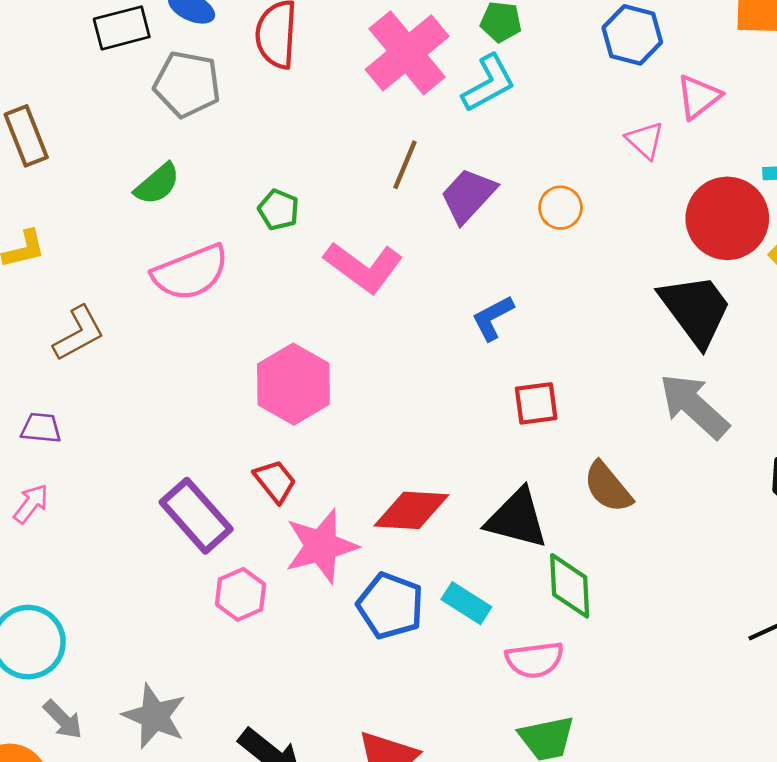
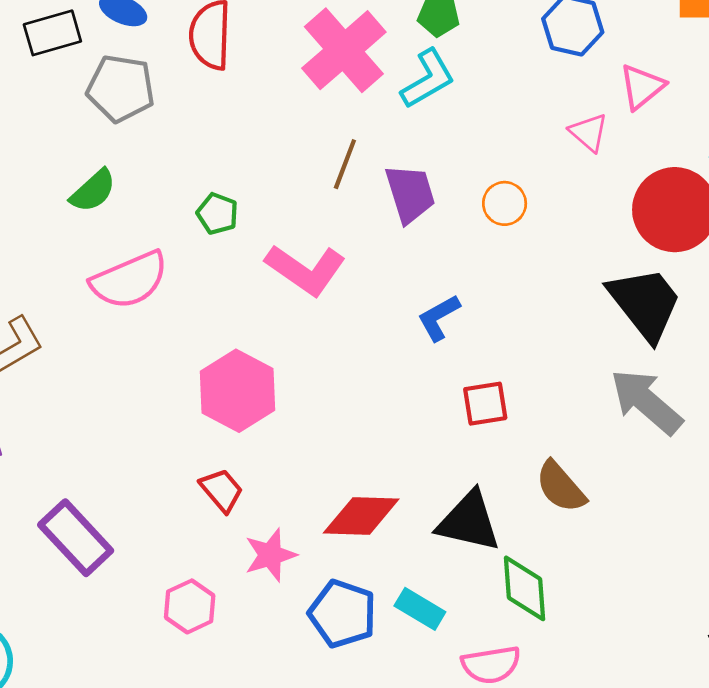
purple trapezoid: (468, 195) -> (410, 194), turned 122
purple rectangle: (196, 516) -> (76, 538), moved
pink star: (321, 546) -> (270, 555), size x0.7

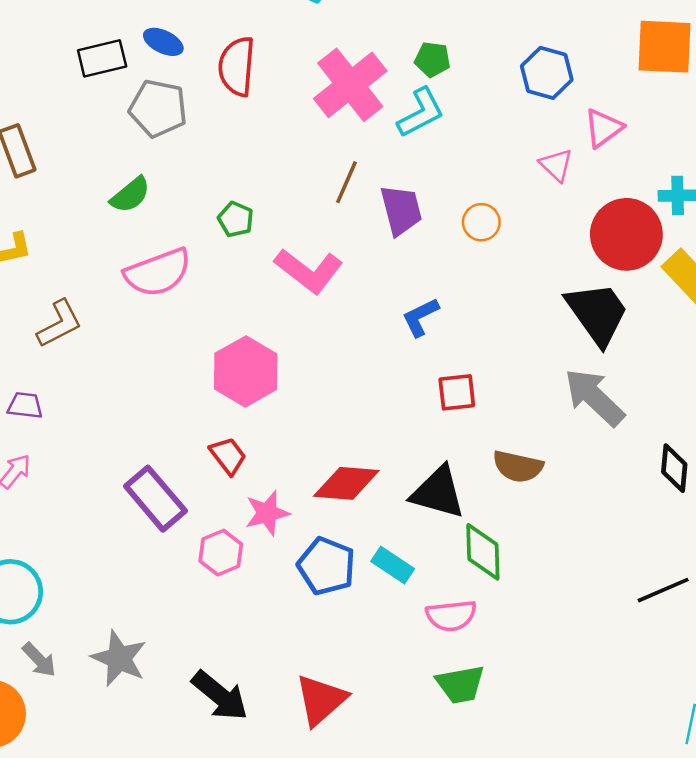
brown semicircle: (561, 487) -> (518, 466), turned -39
purple rectangle: (76, 538) -> (155, 499), moved
pink hexagon: (190, 606) -> (221, 553), moved

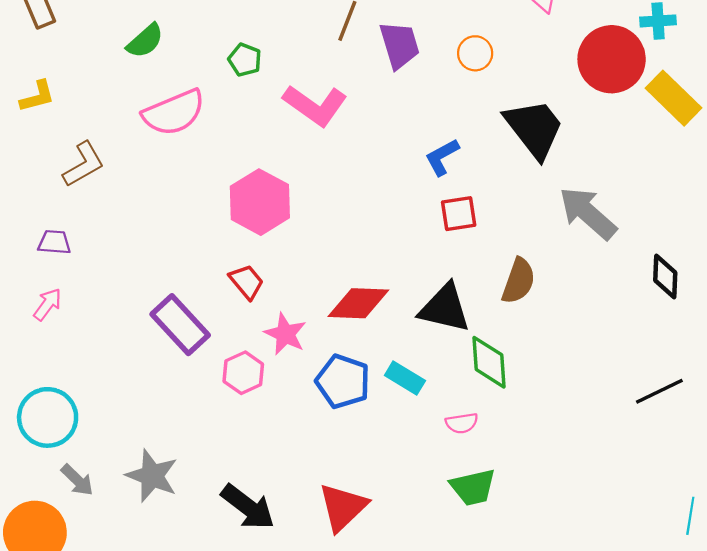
black trapezoid: (597, 313) -> (534, 128), moved
blue L-shape: (420, 317) -> (442, 157), moved
brown semicircle: (518, 466) -> (519, 281), turned -81
pink star: (267, 513) -> (285, 334), turned -30
pink semicircle: (451, 616) -> (462, 423), size x0.7

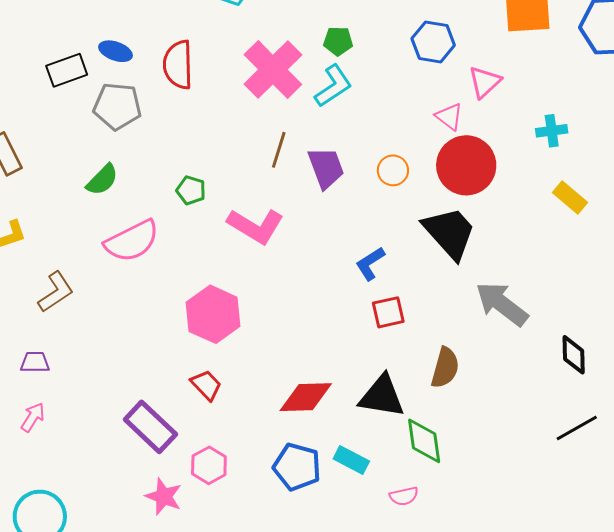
red circle: (612, 59) -> (466, 165), moved
yellow rectangle: (674, 98) -> (570, 198), size x0.7
pink star: (285, 334) -> (164, 496), moved
black line: (659, 391) -> (577, 428), moved

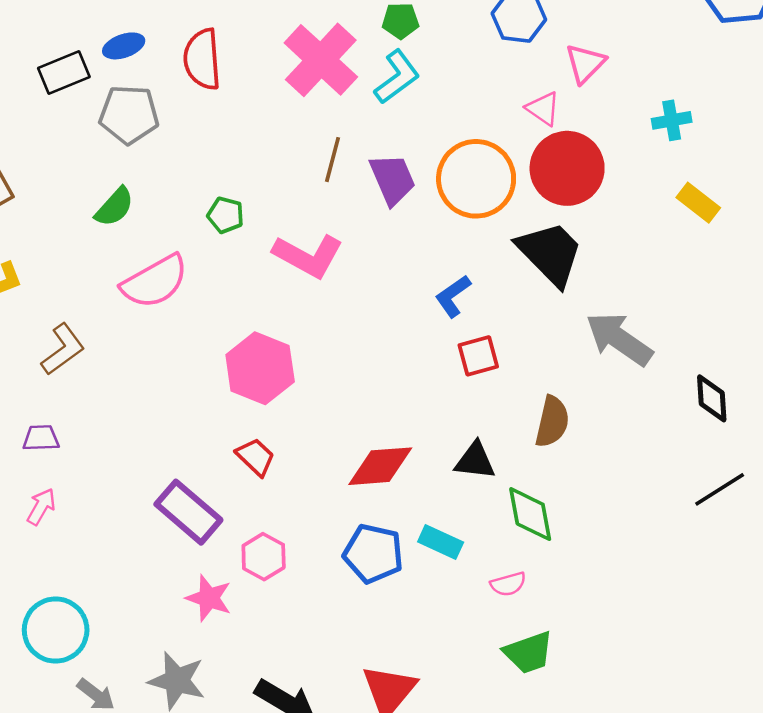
blue ellipse: (116, 51) -> (124, 46), turned -36
orange circle: (393, 170) -> (476, 179), size x2.0
black triangle: (382, 396) -> (475, 461), size x0.7

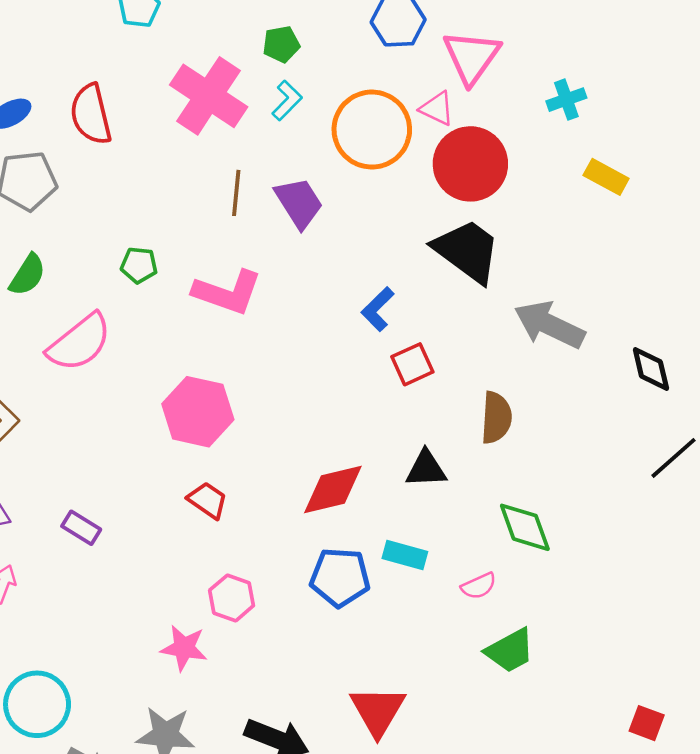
pink triangle: (585, 63) -> (472, 57), size x1.4
cyan L-shape: (397, 77) -> (287, 101), size x0.7
orange circle: (476, 179) -> (372, 130), moved
purple rectangle: (188, 512) -> (81, 528), moved, size x0.6
green diamond: (530, 514) -> (525, 527), moved

